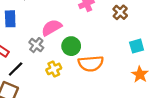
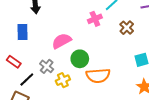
gray cross: (36, 45) -> (47, 66), moved

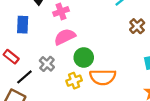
pink cross: (95, 19) -> (61, 12), moved
yellow cross: (63, 80) -> (74, 81), moved

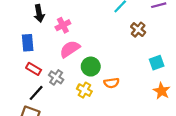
red rectangle: (11, 57) -> (34, 69), moved
orange semicircle: (103, 77) -> (112, 83), size x0.6
yellow cross: (74, 81) -> (84, 90), turned -32

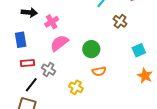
black arrow: (39, 13) -> (29, 12), turned -70
green circle: (91, 67) -> (91, 49), moved
red rectangle: (34, 69) -> (28, 63), turned -32
yellow cross: (84, 90) -> (76, 87), moved

